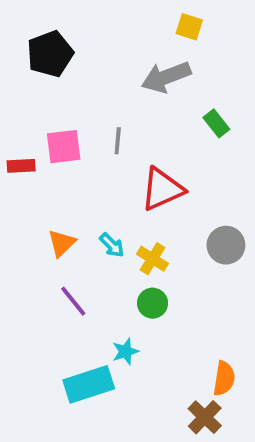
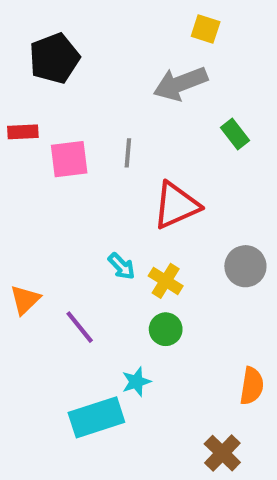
red rectangle: (21, 166) -> (23, 132), moved
orange triangle: (62, 243) -> (25, 300), moved
orange semicircle: (224, 379) -> (252, 386), moved

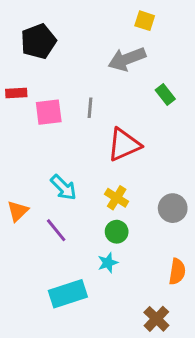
cyan arrow: (122, 266) -> (63, 187), moved, size x1.4
gray circle: (245, 266) -> (173, 208), moved
cyan star: (136, 382) -> (108, 263), moved

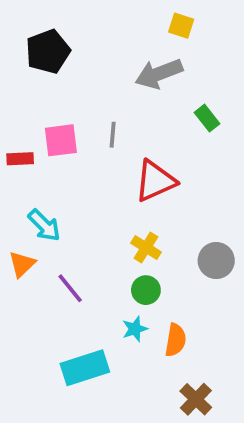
red rectangle: (16, 93) -> (20, 159), moved
cyan arrow: (63, 187) -> (44, 225), moved
orange semicircle: (177, 272) -> (176, 340), moved

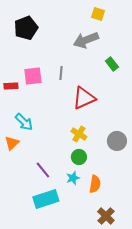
purple line: (70, 288) -> (43, 170), moved

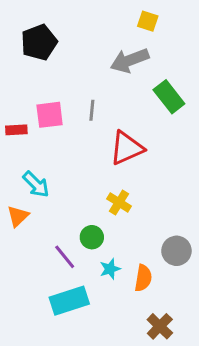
green rectangle: (112, 64) -> (169, 97), size x1.5
gray circle: (117, 141) -> (176, 251), moved
green circle: (79, 157) -> (92, 237), moved

